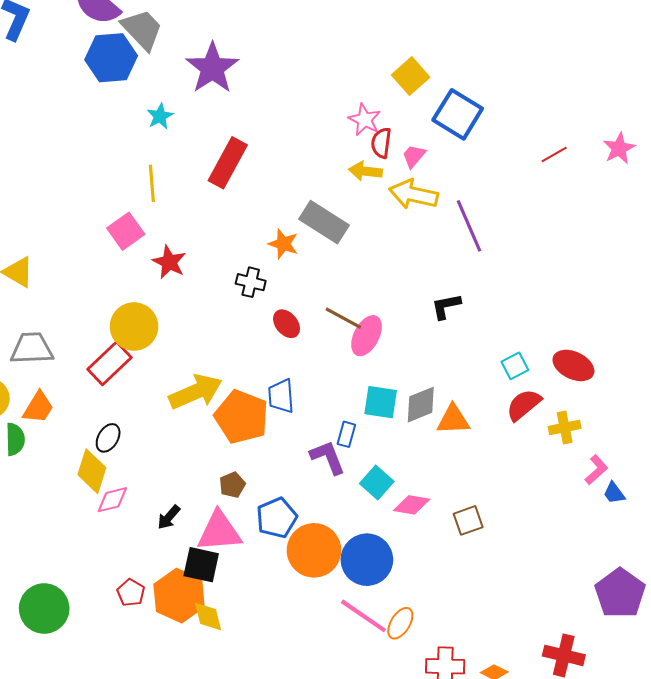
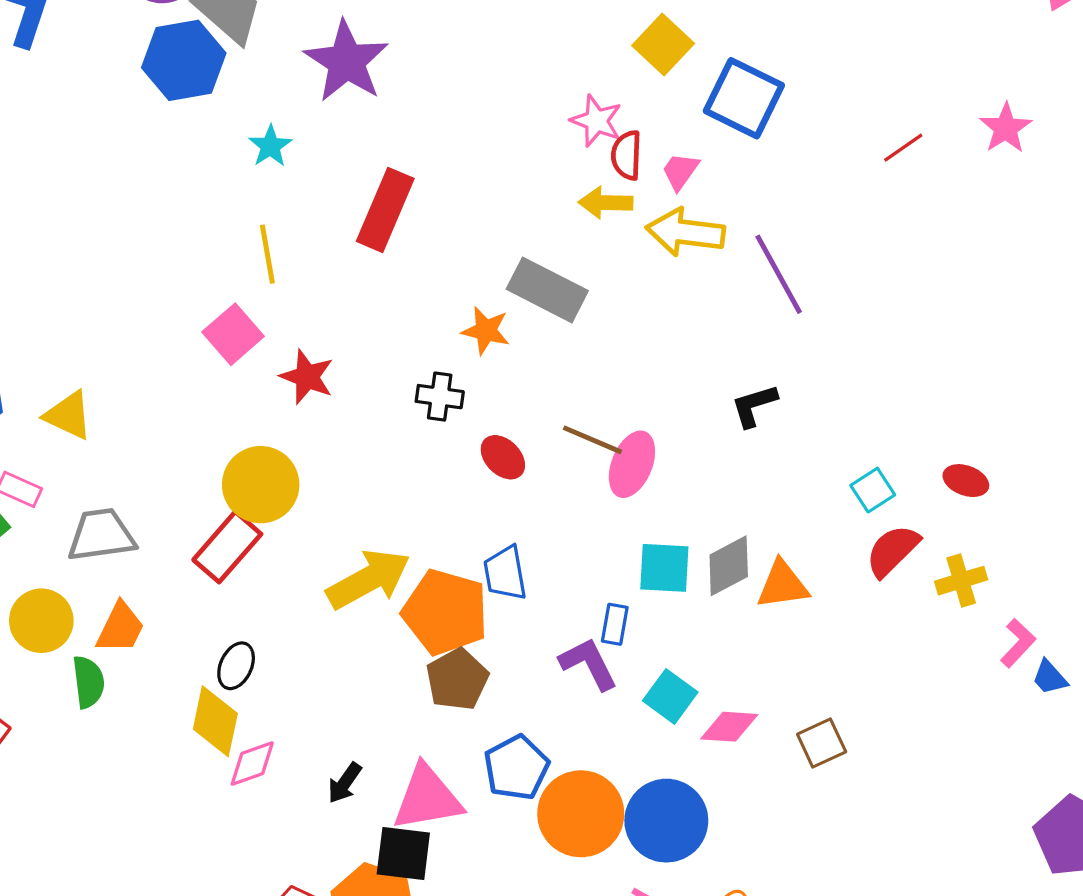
red ellipse: (573, 365) -> (966, 481), size x0.7
brown pentagon: (232, 485) -> (457, 679), moved, size x1.5

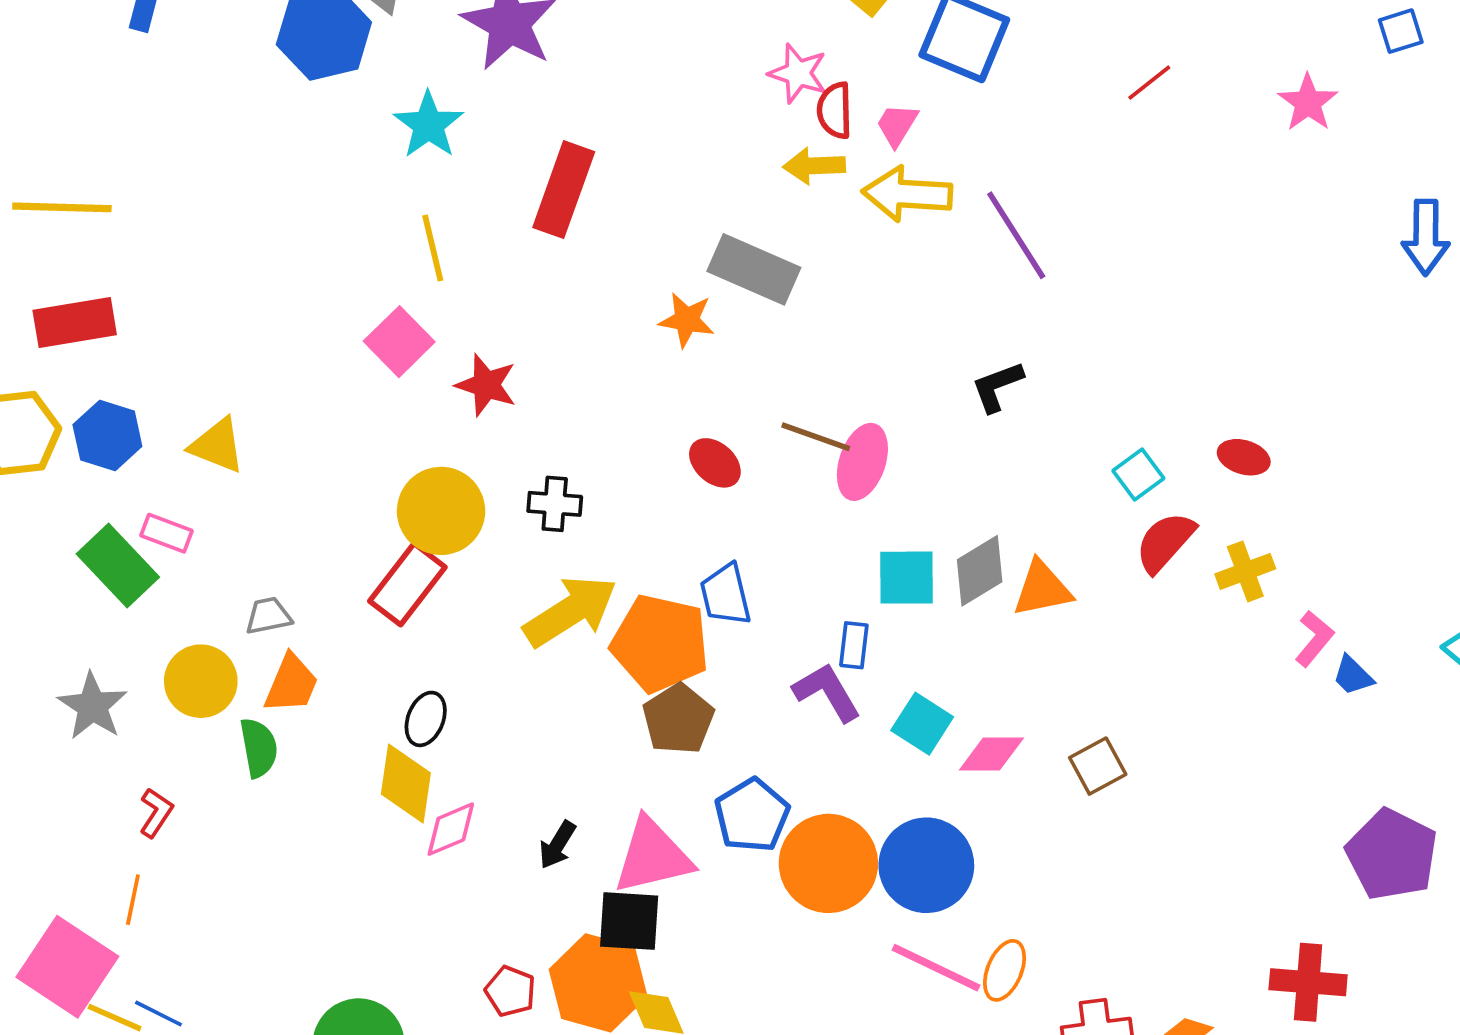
pink star: (1006, 128) -> (1308, 103), moved
cyan star: (270, 146) -> (429, 125), size x1.4
black cross: (440, 397) -> (555, 504), moved
gray trapezoid: (101, 535) -> (268, 616), moved, size x0.6

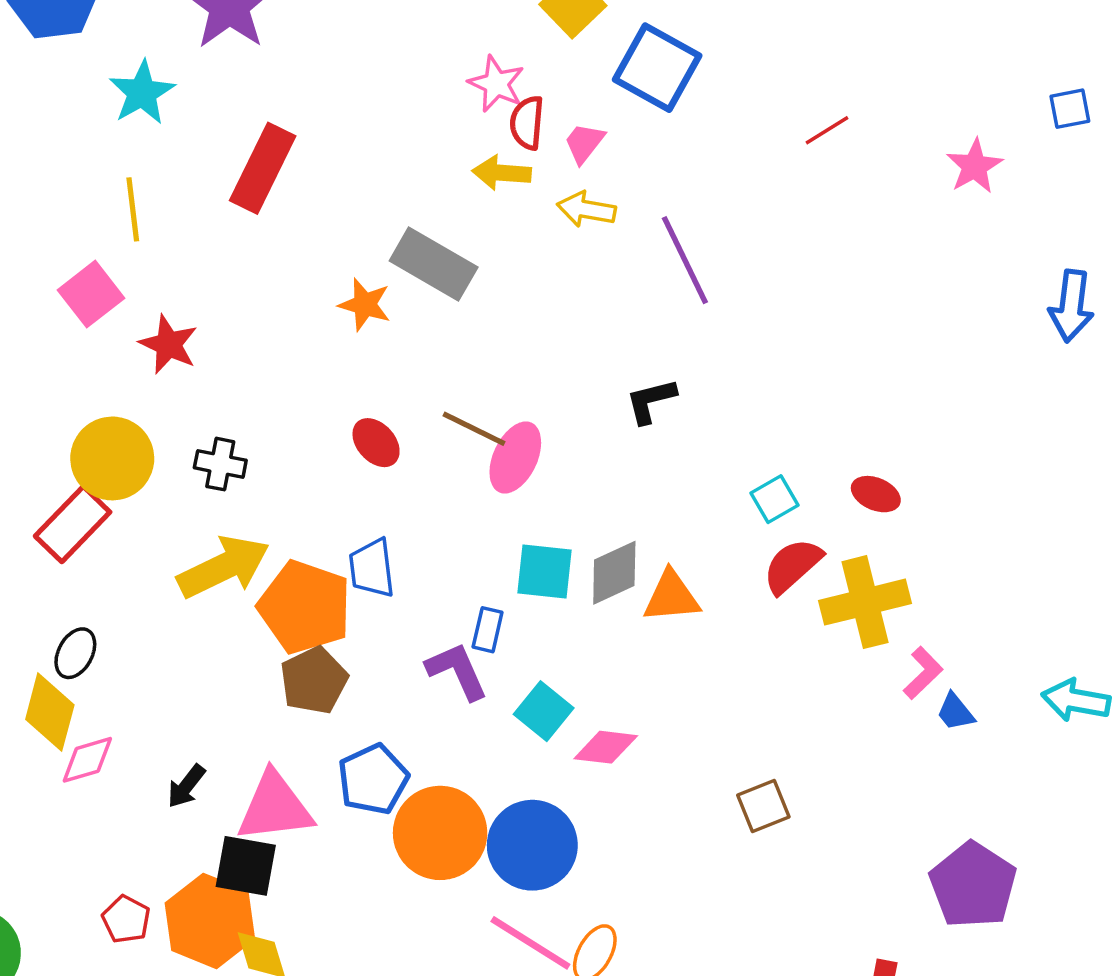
yellow arrow: (907, 194) -> (586, 209), size x0.7
yellow cross: (1245, 571) -> (865, 602), size x1.6
brown square: (1098, 766) -> (763, 806), moved

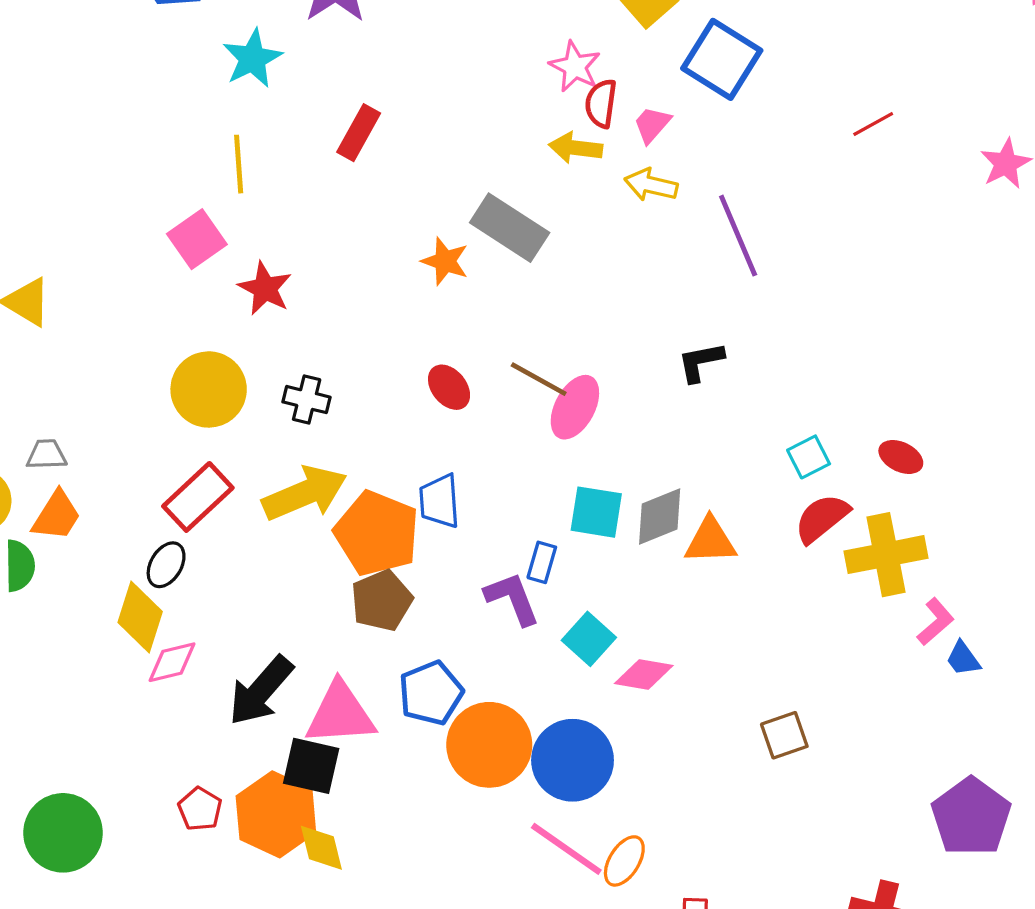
red rectangle: (263, 168) -> (359, 133), size x0.7
red rectangle: (73, 524) -> (198, 497), moved
black arrow: (186, 786) -> (261, 691), size x1.8

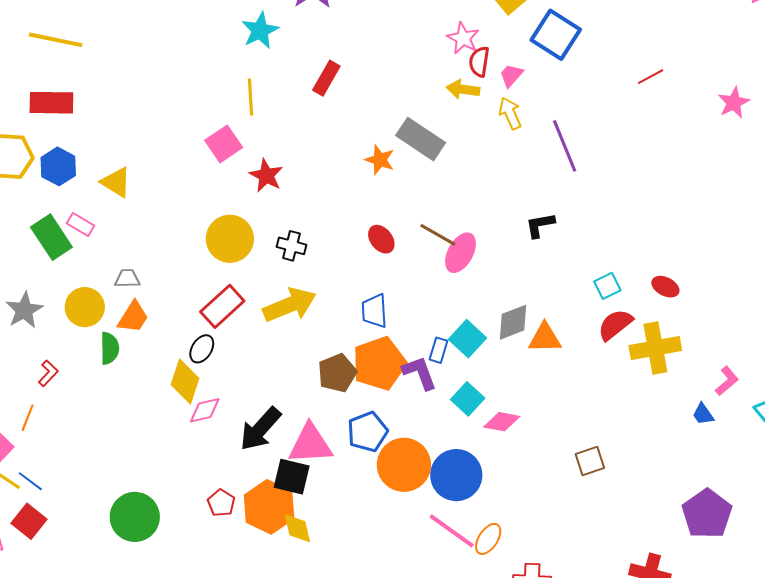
yellow arrow: (651, 185) -> (510, 113), turned 52
cyan square: (596, 512) -> (467, 339), moved, turned 33
orange pentagon: (377, 533) -> (379, 363), moved, turned 30
pink L-shape: (935, 622) -> (727, 381), moved

